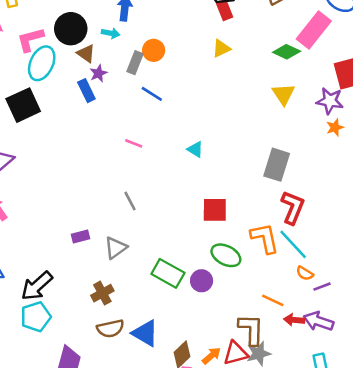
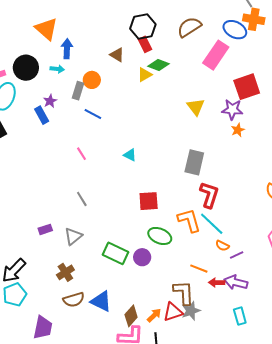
green diamond: (287, 52) -> (159, 65), moved
brown triangle: (86, 54) -> (117, 55), moved
pink line: (134, 143) -> (81, 154), turned 40

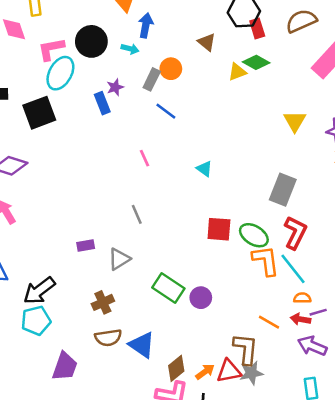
red rectangle: (145, 44) -> (257, 29), moved
green ellipse: (160, 236) -> (254, 235), moved
orange semicircle: (222, 246) -> (302, 298), turned 144
red arrow: (217, 283) -> (300, 319), moved

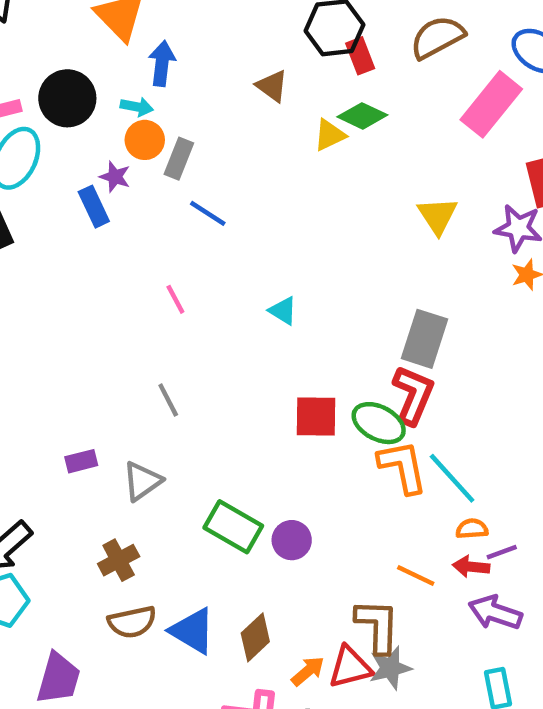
orange circle: (171, 69) -> (145, 140), moved
purple star: (115, 87) -> (115, 177), turned -30
red L-shape: (295, 233) -> (413, 395), moved
brown diamond: (176, 368) -> (255, 637), moved

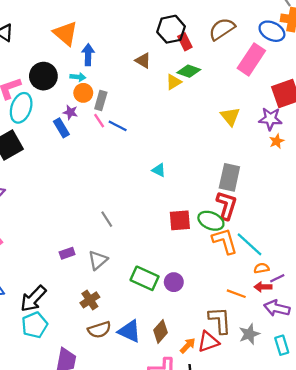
pink line: (175, 299) -> (99, 121), moved
gray star: (390, 668) -> (249, 334), moved

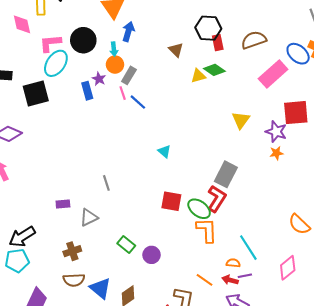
cyan arrow: (78, 77) -> (114, 49), turned 64
cyan line: (249, 244) -> (248, 248), moved
green rectangle: (145, 278) -> (126, 245), size x0.7

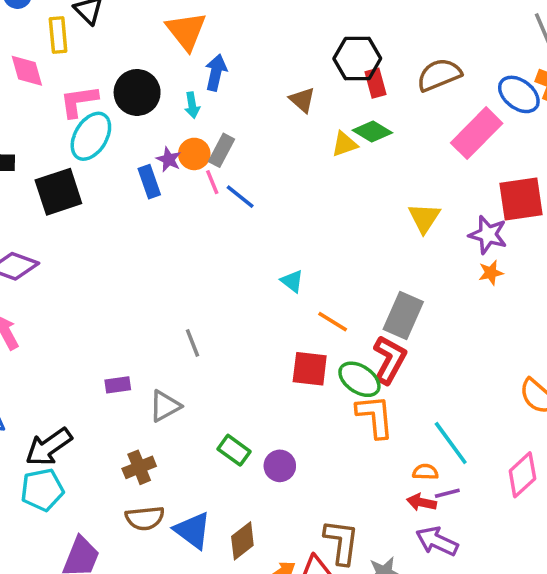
orange circle: (115, 65) -> (194, 154), moved
orange line: (205, 280) -> (333, 322), moved

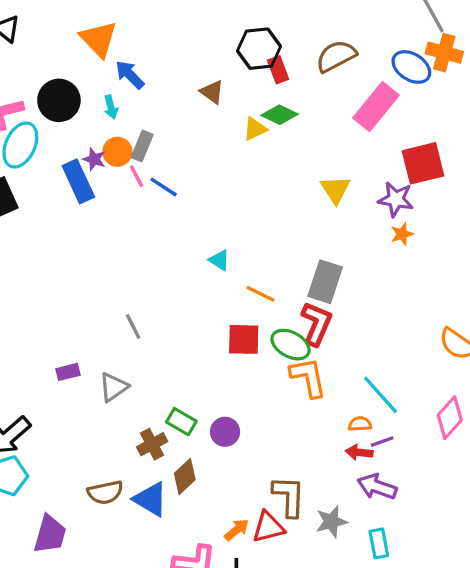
blue arrow: (216, 72) -> (130, 75), turned -52
blue rectangle: (149, 182) -> (78, 181), size x1.4
brown cross: (139, 467) -> (152, 444), moved
brown diamond: (242, 541) -> (185, 476), moved

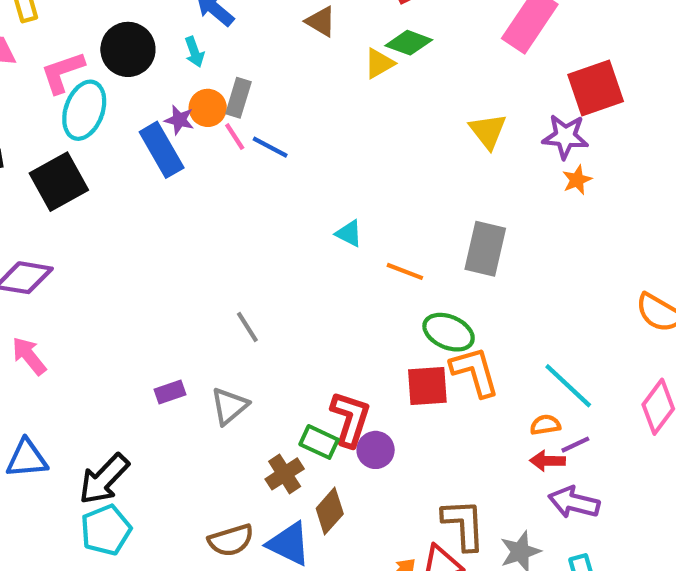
red L-shape: (317, 324) -> (350, 419), moved
red square: (244, 339) -> (427, 386), moved

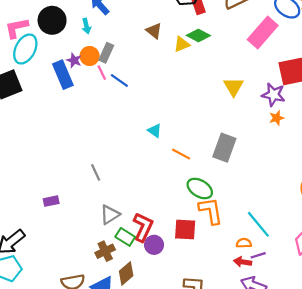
brown triangle: (321, 21) -> (154, 31), moved
red square: (427, 386) -> (185, 229), moved
gray triangle: (229, 406) -> (110, 215), moved

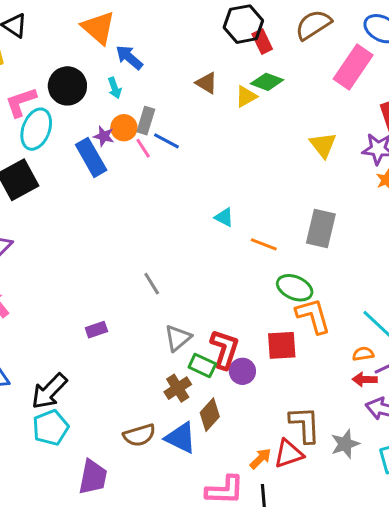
blue line: (119, 81) -> (166, 141), moved

